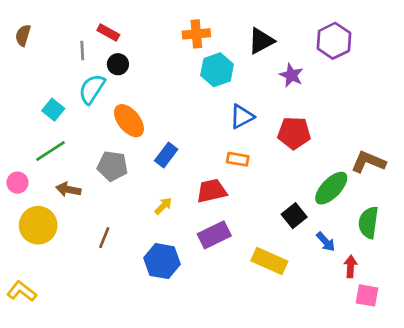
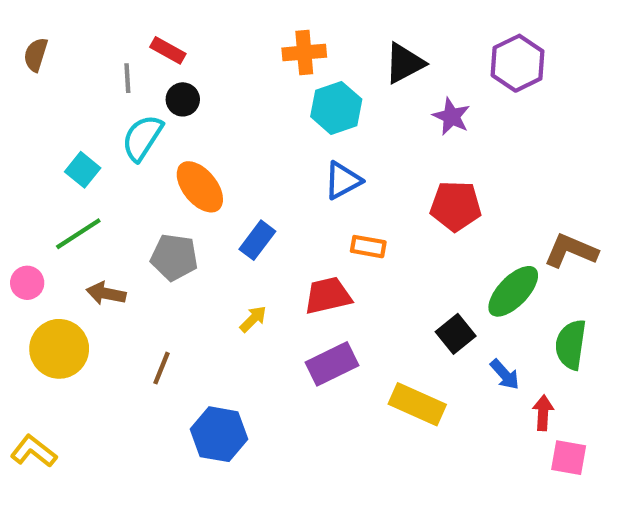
blue triangle: (242, 117) -> (343, 180), moved
blue hexagon: (162, 261) -> (219, 434), moved

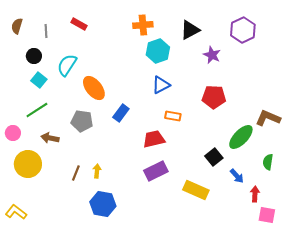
gray line: (127, 78) -> (46, 31), moved
black circle: (183, 99) -> (34, 56), moved
yellow arrow: (253, 319) -> (97, 171), moved, turned -40
green semicircle: (571, 345) -> (268, 162), size x0.7

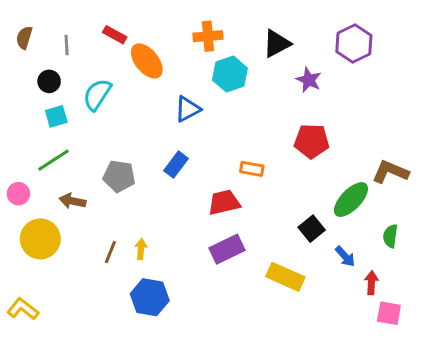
cyan square: (39, 80) -> (56, 116), turned 35
blue triangle: (161, 85) -> (188, 109), moved
orange ellipse: (94, 88) -> (147, 61), moved

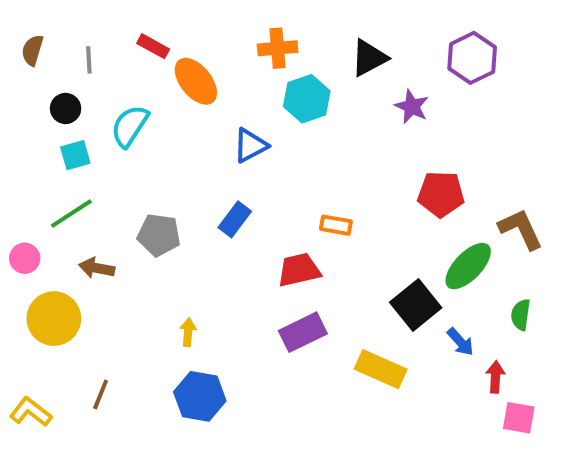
red pentagon: (312, 141) -> (441, 194), moved
brown L-shape: (390, 172) -> (521, 229), turned 42
black square: (312, 229) -> (416, 305), size x1.4
brown line: (110, 252) -> (101, 394), moved

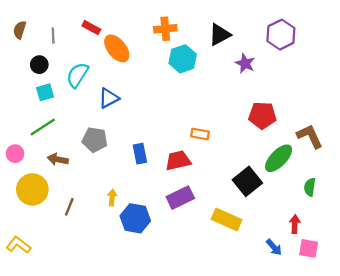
blue triangle: (250, 145) -> (109, 98), moved
blue rectangle: (235, 219) -> (140, 154), moved, turned -48
blue arrow: (460, 342) -> (274, 247), moved
brown line: (101, 394) -> (69, 207), moved
blue hexagon: (200, 396) -> (135, 218), moved

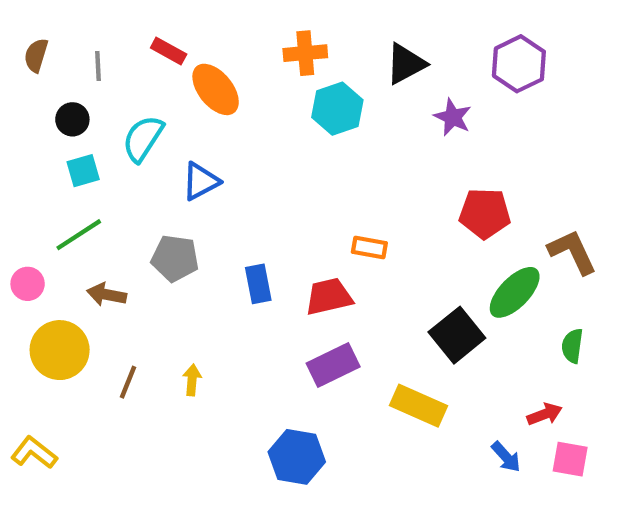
yellow arrow: (112, 198) -> (192, 380), moved
blue hexagon: (135, 218) -> (297, 457), moved
red arrow: (295, 224) -> (545, 414), turned 66

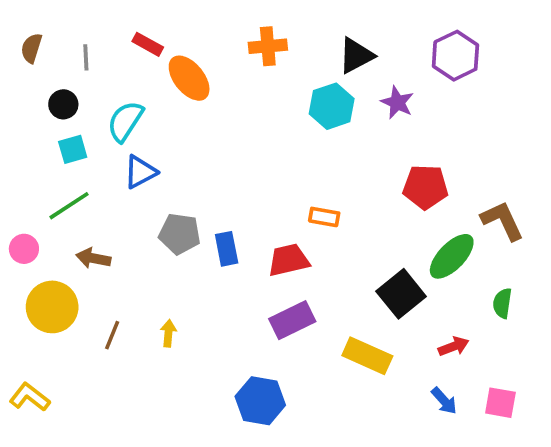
cyan hexagon: (337, 109) -> (332, 106), moved
blue triangle: (201, 181) -> (140, 172), moved
gray pentagon: (175, 258) -> (180, 234), moved
red arrow: (545, 414) -> (454, 346), moved

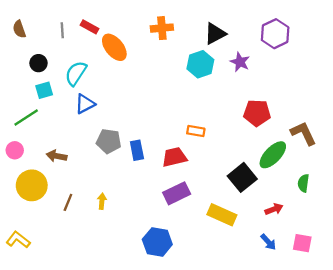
brown semicircle: (31, 48) -> (19, 29), turned -36
gray line: (86, 57) -> (62, 30), moved
green line: (69, 206) -> (26, 117), moved

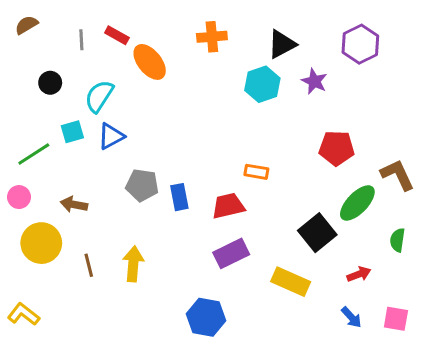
brown semicircle: (19, 29) -> (26, 25), moved, turned 78
cyan square: (44, 90) -> (72, 132), moved
yellow arrow: (102, 201) -> (133, 264), size x1.6
brown line: (68, 202) -> (89, 265), turned -36

